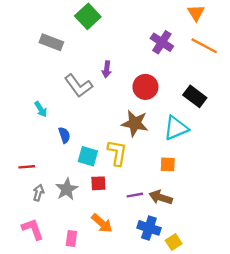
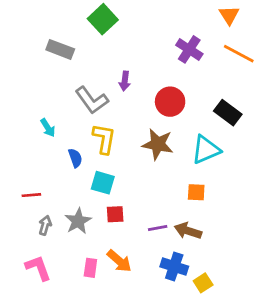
yellow L-shape: (117, 153) -> (104, 139), moved
pink rectangle: (71, 239) -> (90, 268), moved

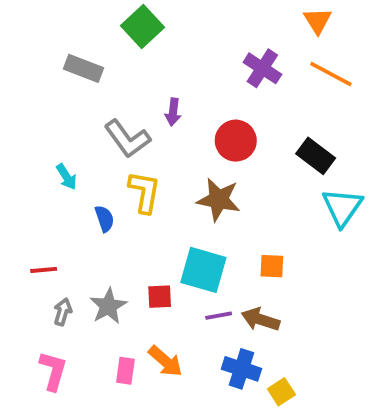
cyan triangle: (206, 150) -> (342, 207), moved, turned -32
cyan square: (103, 183) -> (203, 270), moved, size x1.4
pink L-shape: (38, 268) -> (53, 371), turned 36

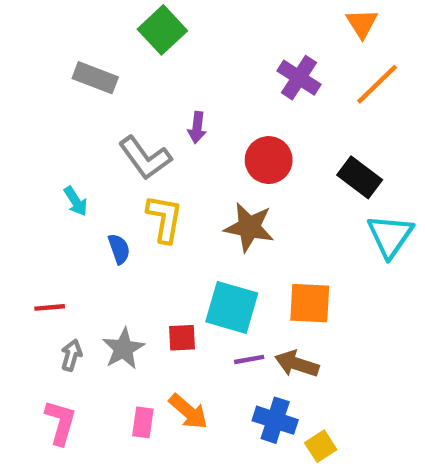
orange line: (331, 74) -> (377, 84), turned -72
orange square: (272, 266) -> (310, 303), size x1.5

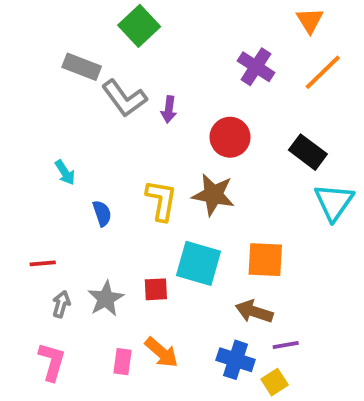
gray L-shape: (145, 158) -> (124, 98), moved
yellow L-shape: (165, 219) -> (161, 200), moved
purple line: (249, 359) -> (286, 345), moved

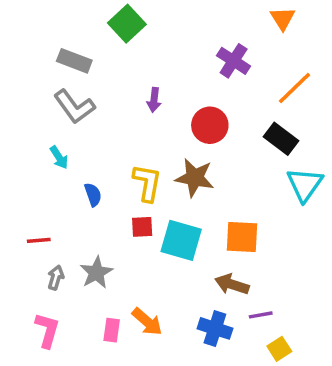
orange line: (323, 72) -> (295, 88), moved
gray L-shape: (124, 98) -> (74, 107), moved
red square: (156, 289) -> (142, 227), moved
yellow square: (275, 382) -> (279, 349), moved

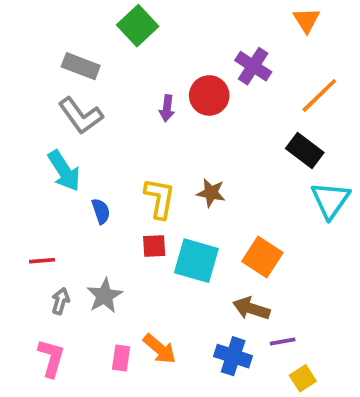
red circle: (210, 125) -> (209, 95), moved
cyan arrow: (59, 157) -> (64, 171), size x1.6
brown star: (195, 178) -> (211, 193), size x0.7
orange square: (242, 237) -> (262, 257), turned 30

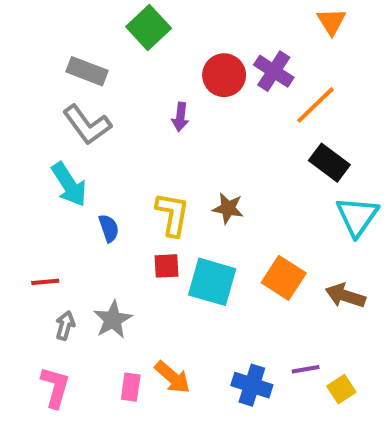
red circle: (209, 95) -> (224, 75), moved
orange line: (319, 95) -> (315, 105), moved
brown arrow: (251, 308) -> (345, 296), moved
yellow square: (303, 378) -> (341, 389), moved

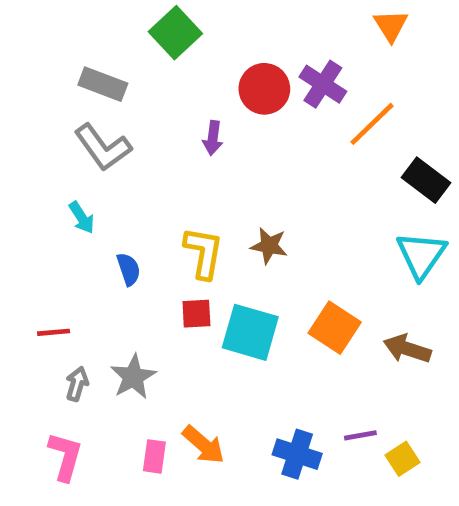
black rectangle: (329, 163) -> (426, 180), moved
cyan arrow: (69, 184) -> (82, 218), size x0.6

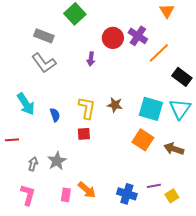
cyan arrow: (82, 218) -> (26, 104), moved, size x1.6
red line: (54, 332) -> (12, 140), moved
cyan square: (250, 332) -> (151, 109), moved

